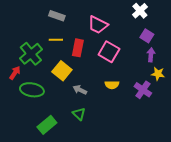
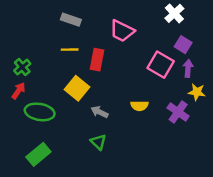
pink square: (109, 52) -> (161, 65), moved
green cross: (31, 54) -> (22, 67), moved, size x0.6
green rectangle: (47, 125) -> (38, 154), moved

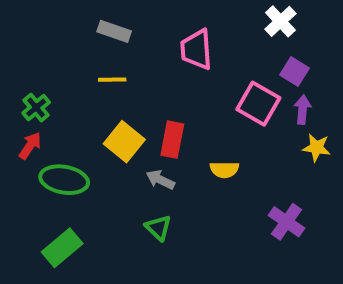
pink trapezoid: (122, 31) -> (196, 49), turned 60
red rectangle: (97, 60) -> (172, 140), moved
purple cross: (178, 112) -> (286, 222), moved

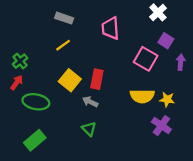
yellow line: (112, 80) -> (63, 45), turned -35
purple arrow: (303, 110) -> (181, 62), moved
yellow star: (317, 148) -> (167, 100), moved
yellow semicircle: (224, 170) -> (142, 96), moved, size x1.5

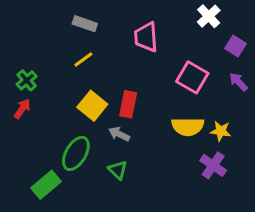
purple square: (166, 41) -> (236, 46), moved
purple arrow: (181, 62) -> (238, 82), turned -49
green ellipse: (36, 102) -> (76, 153), moved, turned -70

